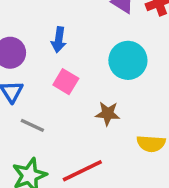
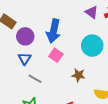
blue arrow: (59, 40) -> (54, 31), size x1.6

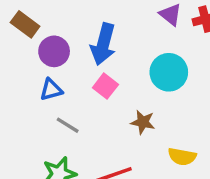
blue triangle: (25, 59) -> (51, 90), turned 40

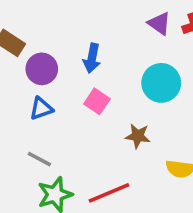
blue arrow: (103, 44) -> (92, 58), size x0.7
gray line: (68, 125) -> (39, 159), moved

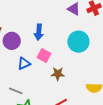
blue triangle: (41, 109) -> (24, 63), moved
brown star: (138, 136) -> (58, 74), moved

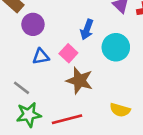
blue arrow: (39, 32) -> (87, 30), moved
brown star: (58, 74) -> (79, 81), size x1.5

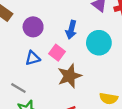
purple circle: (33, 24) -> (33, 27), moved
brown star: (79, 81) -> (70, 76), turned -30

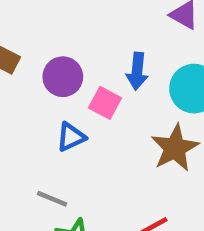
pink square: (57, 53) -> (105, 103), moved
brown star: (70, 76) -> (175, 148), moved

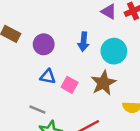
pink square: (105, 103) -> (70, 85), moved
blue triangle: (71, 137) -> (48, 77), turned 35

